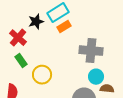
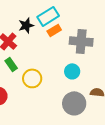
gray cross: (91, 51) -> (81, 41), moved
cyan circle: (96, 77) -> (72, 71), moved

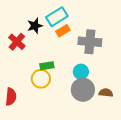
green rectangle: (11, 64) -> (47, 66), moved, turned -64
gray circle: (74, 103) -> (83, 90), moved

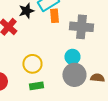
orange rectangle: (63, 31) -> (54, 16), turned -64
green rectangle: (47, 66) -> (36, 86), moved

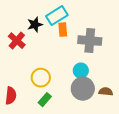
green rectangle: (36, 86) -> (45, 100), turned -40

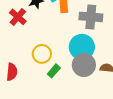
cyan circle: (81, 71) -> (82, 47), size x1.6
green rectangle: (45, 100) -> (54, 71), moved

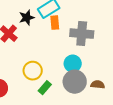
cyan circle: (82, 47) -> (73, 64), size x0.7

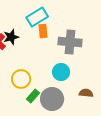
black star: (27, 18) -> (11, 37), moved
gray circle: (75, 82) -> (52, 99), moved

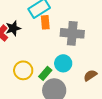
brown semicircle: (86, 93) -> (90, 75), moved, turned -40
green rectangle: (33, 96) -> (45, 73), moved

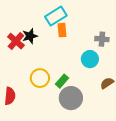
gray cross: (72, 33) -> (102, 39), moved, size x0.6
cyan circle: (63, 63) -> (90, 59), moved

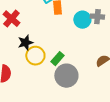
black star: (30, 36) -> (25, 43), moved
cyan circle: (90, 59) -> (82, 20), moved

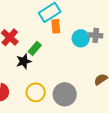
yellow circle: (35, 56) -> (36, 92), moved
green rectangle: (57, 59) -> (35, 48), moved

